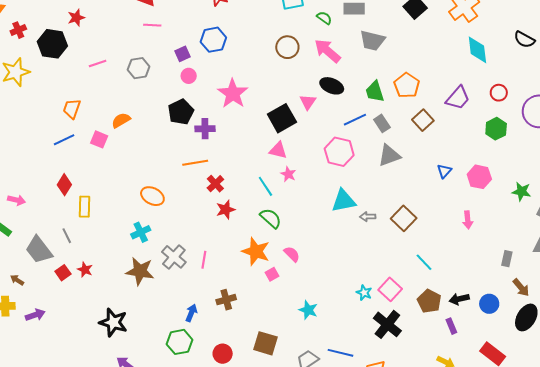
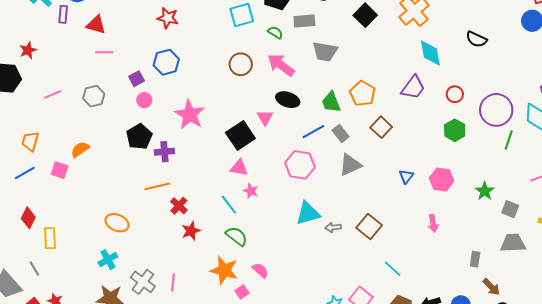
purple trapezoid: (458, 98) -> (413, 88), moved
green star: (521, 192) -> (485, 191), turned 30

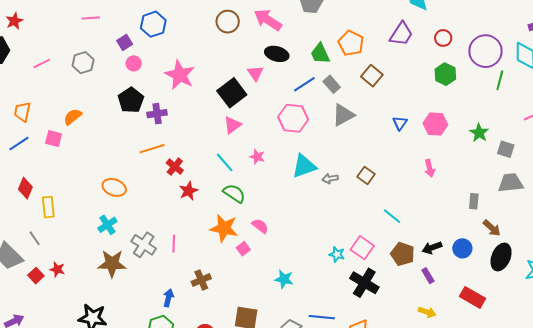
pink triangle: (239, 168) -> (232, 125), turned -42
pink star: (251, 191) -> (257, 157), moved
brown square: (369, 226) -> (366, 175), size x0.7

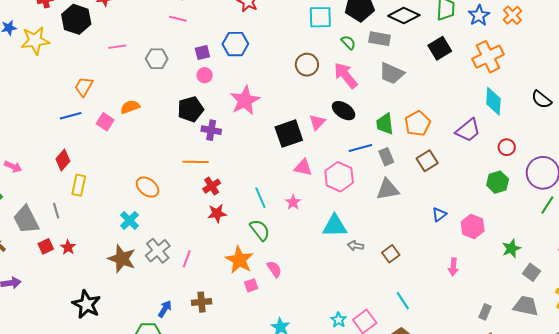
pink triangle: (232, 125) -> (303, 168), moved, turned 30
cyan cross: (107, 225) -> (129, 220), turned -30

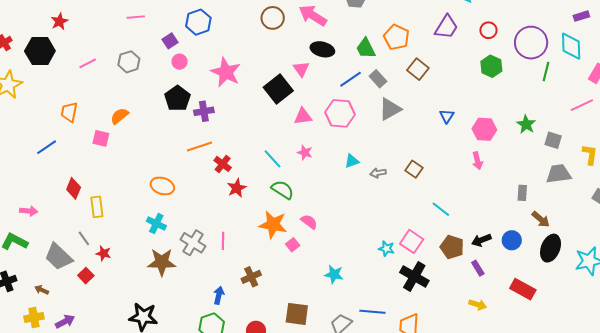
blue line: (71, 116) -> (47, 147), moved
cyan triangle: (335, 226) -> (352, 161), size x0.6
pink hexagon: (473, 227) -> (484, 129), moved
red star: (68, 247) -> (104, 253), moved

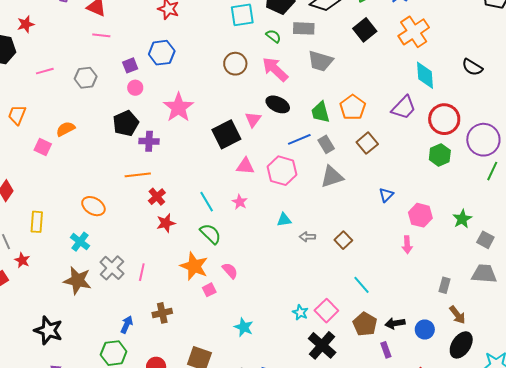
red circle: (488, 30) -> (444, 119), size x1.8
yellow rectangle: (97, 207) -> (37, 222), moved

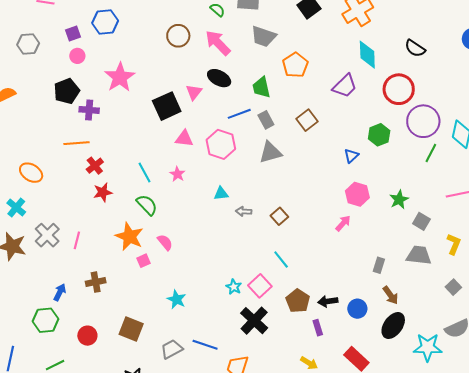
orange pentagon: (353, 107) -> (295, 65), moved
red circle: (444, 119) -> (399, 89), moved
blue triangle: (386, 195) -> (351, 156), moved
pink arrow: (407, 245) -> (343, 223), turned -138
cyan line: (362, 285) -> (281, 260), moved

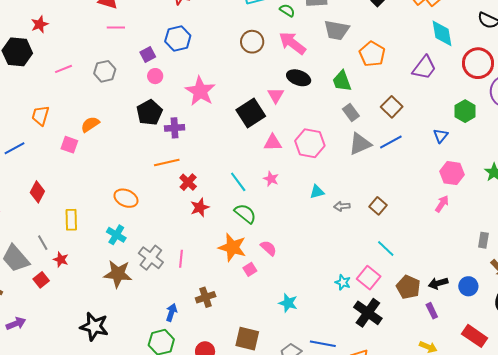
blue line: (239, 114) -> (391, 142), moved

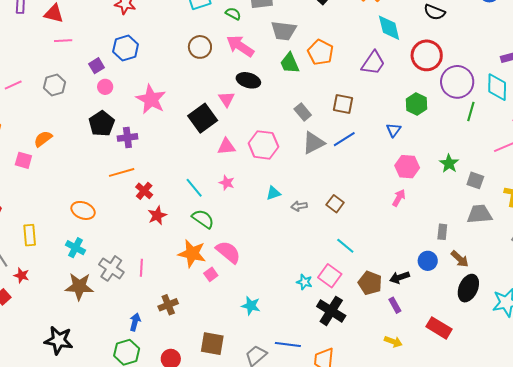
green trapezoid: (342, 81) -> (290, 63), moved
brown square: (392, 107) -> (343, 104), turned -30
pink semicircle: (268, 248) -> (228, 252), size x1.5
blue circle: (468, 286) -> (428, 261), moved

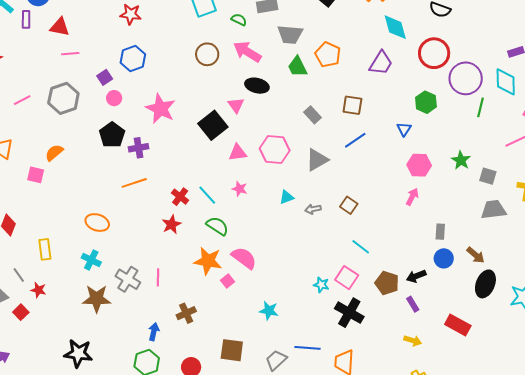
gray hexagon: (55, 85) -> (63, 98), size x1.4
gray triangle: (314, 143) -> (317, 160), moved
red cross: (144, 191) -> (180, 197), moved
gray rectangle: (442, 232) -> (440, 232), moved

